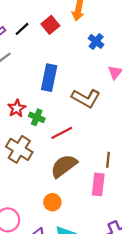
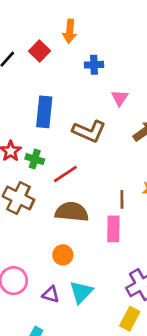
blue cross: (96, 41) -> (94, 65), turned -35
brown semicircle: (64, 166) -> (72, 212), turned 48

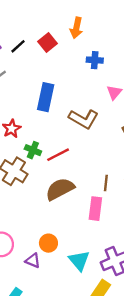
green cross: (35, 159) -> (33, 150), moved
brown semicircle: (72, 212) -> (60, 189), turned -40
orange circle: (63, 255) -> (48, 243), moved
cyan triangle: (81, 292) -> (79, 260), moved, turned -30

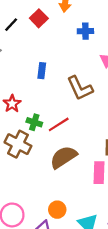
blue rectangle: (46, 97) -> (42, 71), size x0.6
brown L-shape: (84, 119) -> (80, 88), turned 40

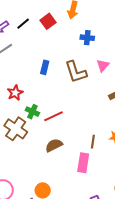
brown L-shape: (80, 88) -> (76, 72), moved
brown semicircle: (63, 157) -> (54, 145), size x0.7

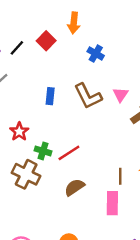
blue cross: (87, 38) -> (96, 54), turned 32
pink triangle: (103, 65) -> (121, 95), moved

